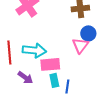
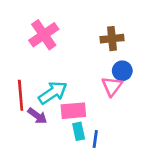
cyan arrow: (34, 50) -> (53, 93), turned -40
purple arrow: (25, 77) -> (37, 116), moved

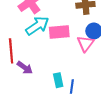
cyan arrow: (53, 93) -> (37, 26), moved
pink rectangle: (73, 111) -> (59, 32), moved

